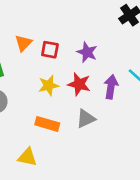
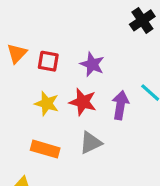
yellow star: (49, 85) -> (47, 104), turned 30

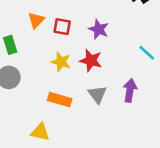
purple arrow: (120, 105) -> (130, 90), moved
gray triangle: (91, 143) -> (97, 94), turned -42

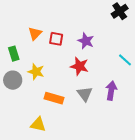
yellow star: (61, 62) -> (36, 72), moved

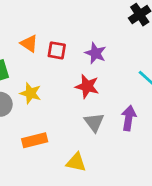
orange triangle: (35, 33) -> (29, 44), turned -40
orange rectangle: (54, 98) -> (35, 140), moved, turned -30
yellow triangle: (38, 125) -> (76, 162), moved

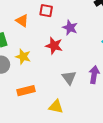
red square: (57, 50) -> (46, 11), moved
red star: (87, 86) -> (54, 46), moved

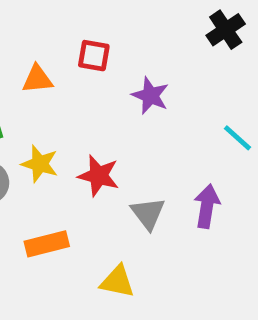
orange triangle: (22, 21) -> (37, 79), turned -40
red star: (54, 46) -> (99, 176), moved

